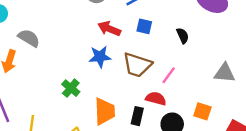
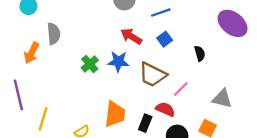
blue square: (144, 26) -> (165, 39), turned 32
gray semicircle: (29, 38) -> (54, 34), turned 45
gray triangle: (225, 73) -> (222, 99), moved
green cross: (71, 88) -> (90, 64), moved

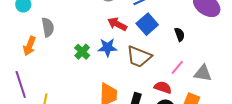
blue square: (165, 39) -> (147, 24), size x1.5
pink line: (181, 89) -> (177, 67), moved
red semicircle: (165, 109) -> (163, 87), moved

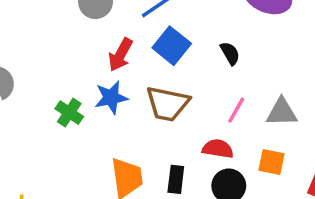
red arrow: (117, 24) -> (120, 55), turned -78

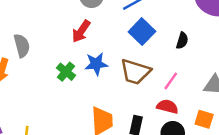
black semicircle: (230, 53) -> (182, 41), turned 42
red arrow: (120, 55) -> (81, 31), moved
pink line: (236, 110) -> (171, 81), moved

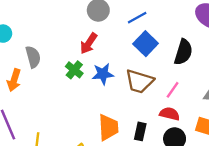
black semicircle: (182, 41) -> (183, 52), size x1.6
green cross: (66, 72) -> (74, 70), moved

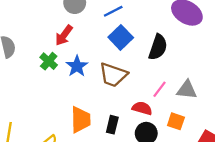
blue star: (103, 74) -> (77, 66), turned -30
pink line: (173, 90) -> (159, 89), moved

